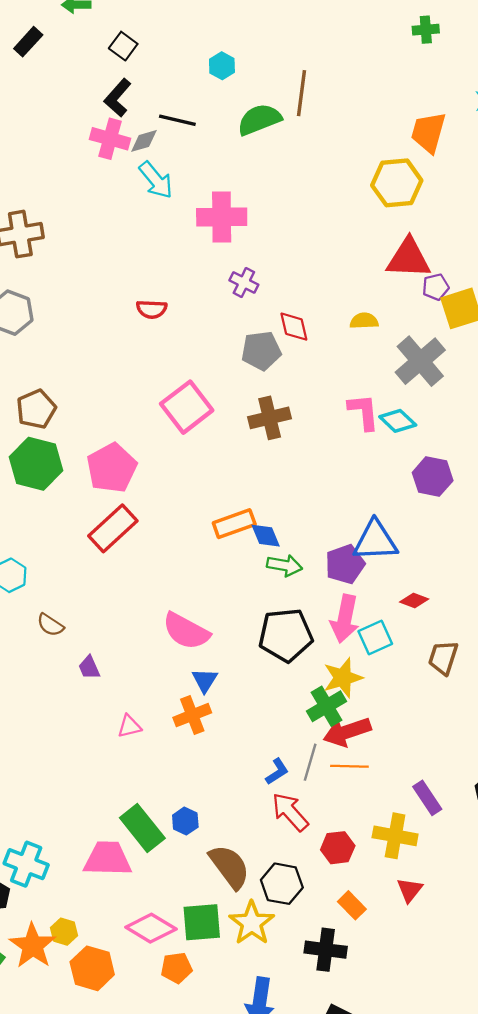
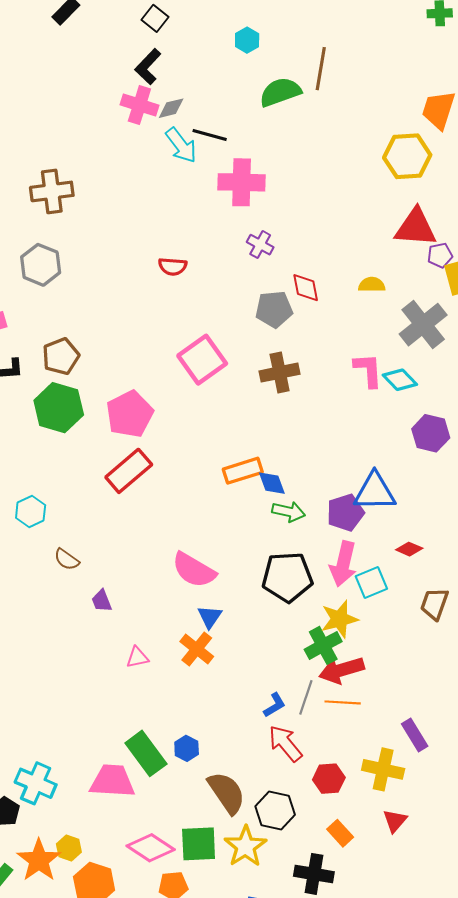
black line: (177, 120) -> (210, 135), moved
orange cross: (192, 715) -> (197, 649), turned -32

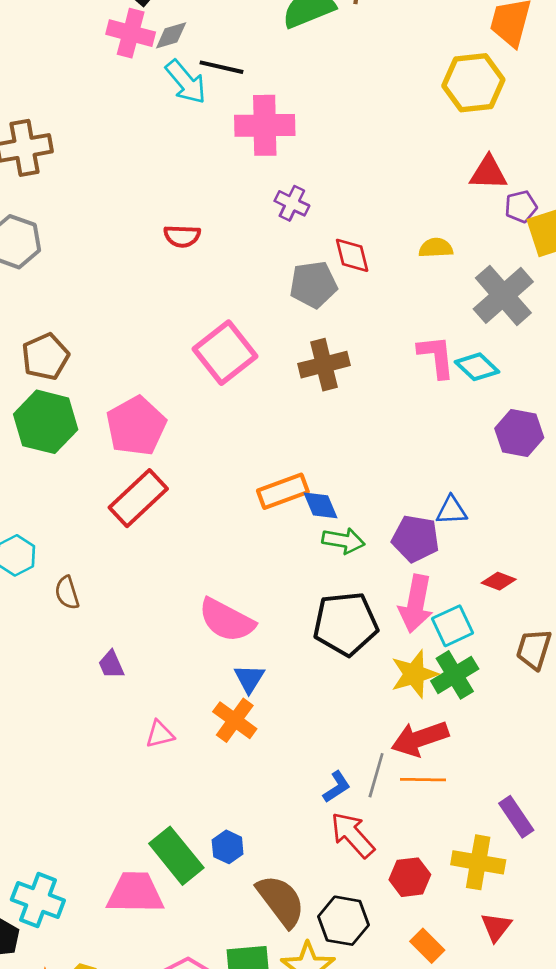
red triangle: (416, 228) -> (488, 173), size x0.7
blue triangle: (375, 492) -> (452, 510), size x0.6
purple pentagon: (345, 513) -> (416, 539), turned 30
brown semicircle: (67, 559) -> (67, 593), moved, turned 40
green cross: (323, 645) -> (455, 675), moved

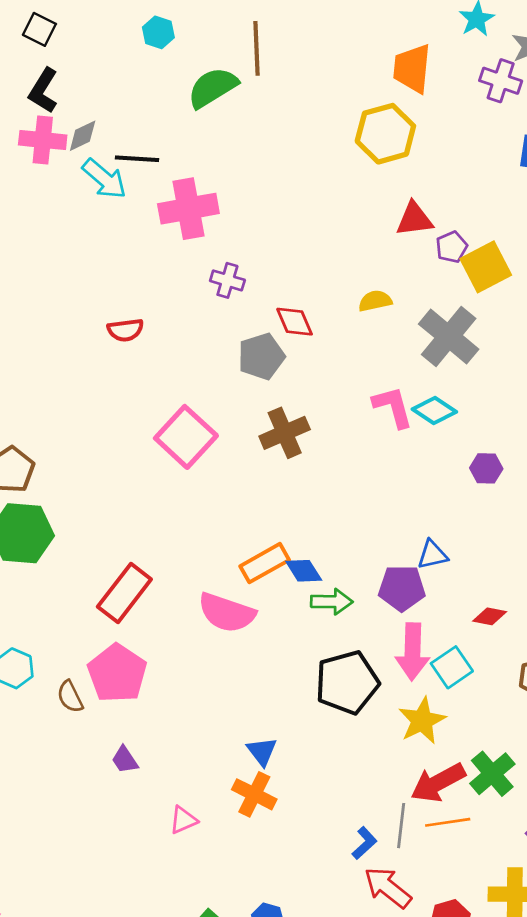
pink pentagon: (136, 426) -> (117, 673), moved
purple hexagon: (519, 433) -> (486, 468), size x0.7
pink semicircle: (227, 620) -> (227, 613), moved
green cross: (455, 675) -> (492, 774), moved

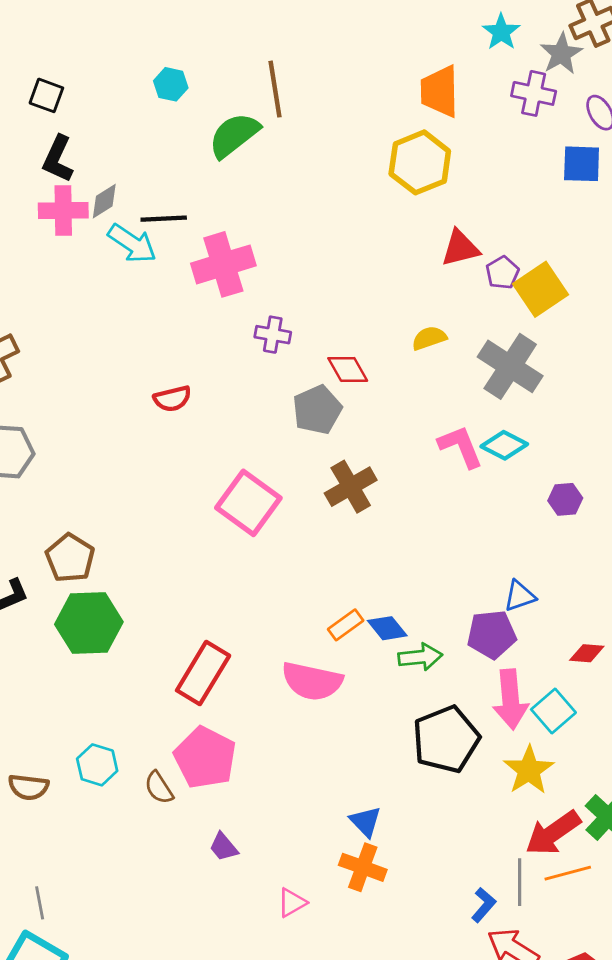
orange rectangle: (265, 563) -> (346, 625), size x0.7

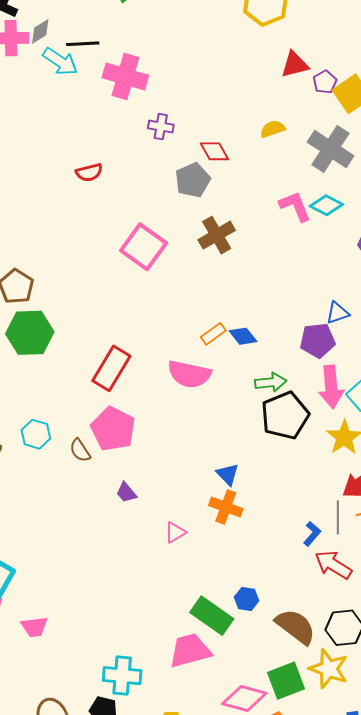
pink cross: (223, 264) -> (125, 76), turned 33
green arrow: (420, 657) -> (271, 382), moved

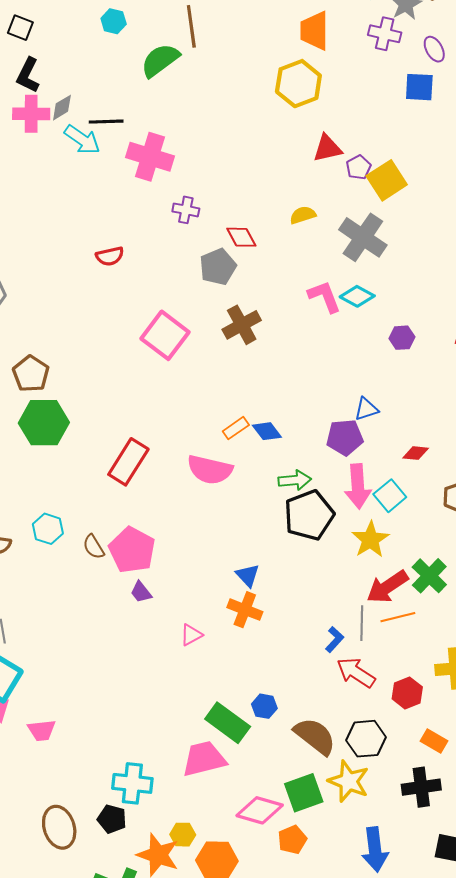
pink pentagon: (113, 429) -> (132, 550), moved

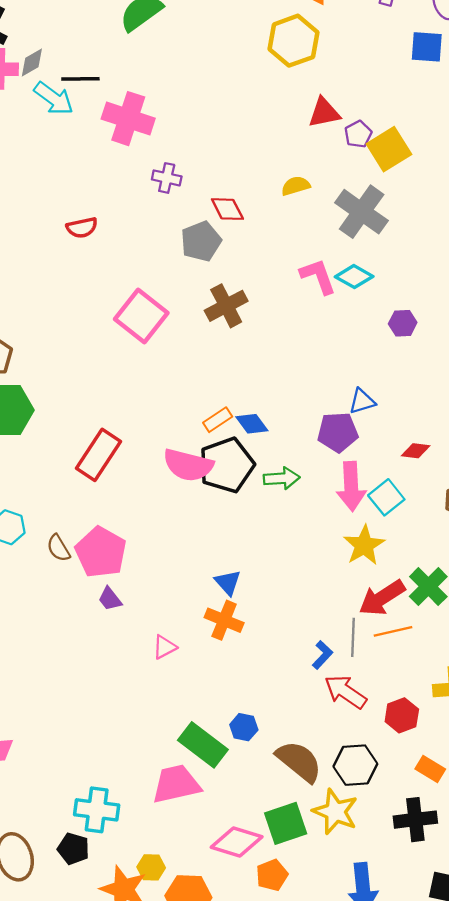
black pentagon: (309, 515) -> (227, 465), moved

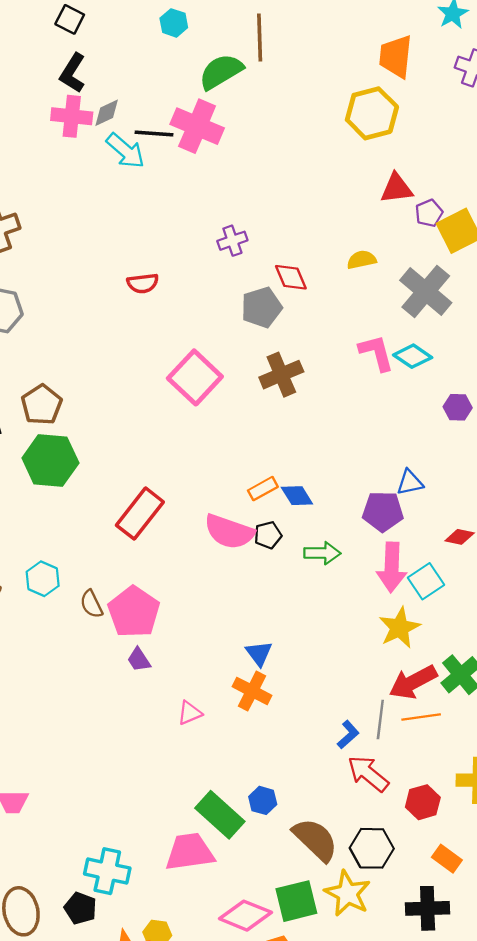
pink cross: (128, 119) -> (197, 126), moved
purple cross: (167, 178) -> (232, 241), turned -36
black pentagon: (227, 465) -> (268, 535), size x0.5

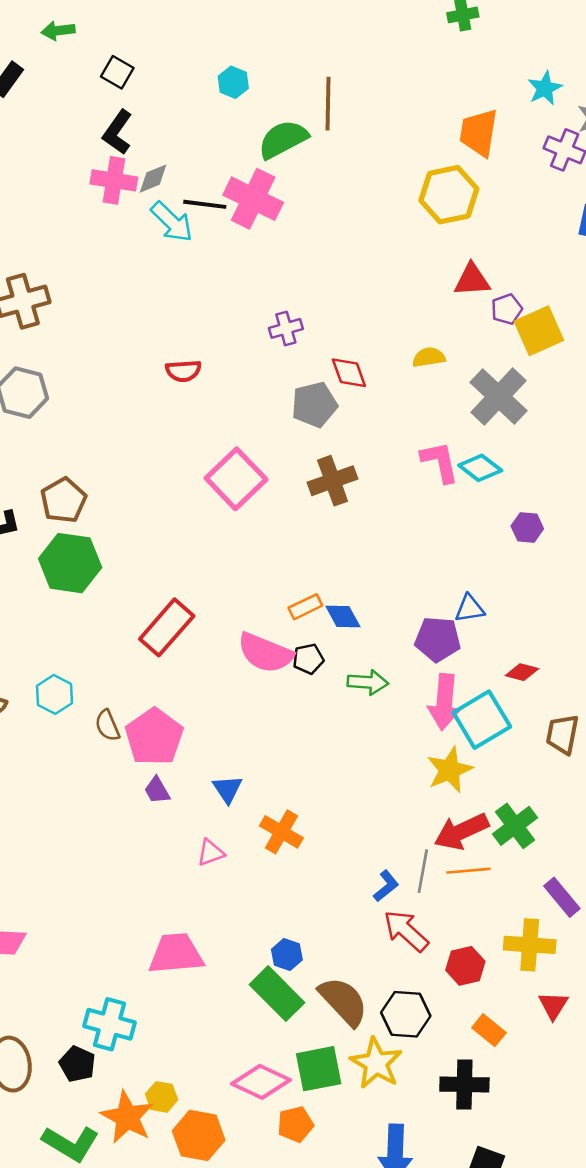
cyan square: (426, 581) -> (482, 720), size x1.4
blue triangle: (259, 653) -> (227, 789), moved
green rectangle: (220, 815) -> (277, 994), moved
pink trapezoid: (190, 852) -> (176, 954), moved

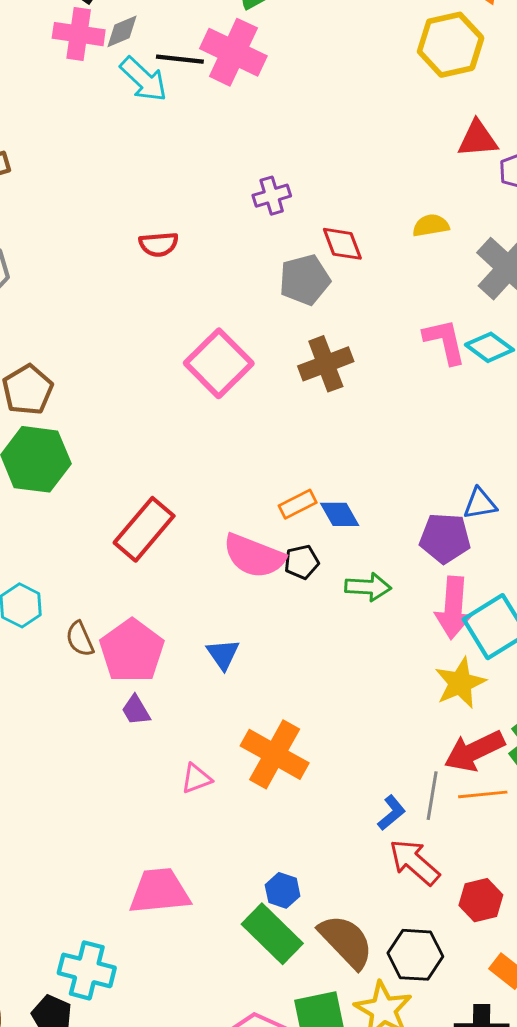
blue triangle: (227, 789) -> (223, 654), moved
orange cross: (281, 832) -> (275, 754), size x1.4

